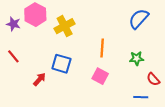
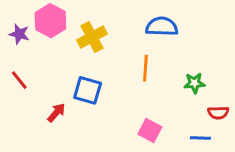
blue semicircle: (139, 19) -> (162, 27), moved, turned 50
pink square: (100, 76) -> (150, 131), moved
red semicircle: (153, 79) -> (218, 113), turned -48

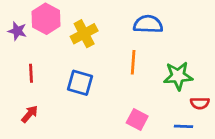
red line: (19, 80) -> (31, 73), moved, turned 36
green star: (194, 83) -> (178, 76), size x1.5
red arrow: (56, 113) -> (30, 114), moved

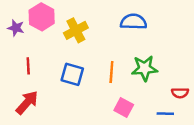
orange line: (133, 62) -> (111, 72), moved
green star: (178, 76) -> (145, 68), moved
red arrow: (30, 114) -> (27, 103), size x1.5

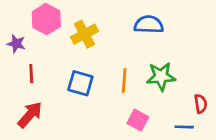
purple star: (16, 28) -> (16, 44), moved
red semicircle: (180, 93) -> (201, 104), turned -98

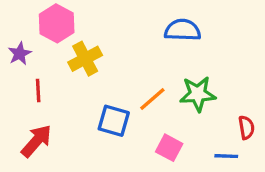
yellow cross: (85, 34) -> (85, 59), moved
purple star: (16, 44) -> (20, 54), turned 30
orange line: (124, 81) -> (152, 99), turned 45
blue square: (80, 83) -> (114, 121), moved

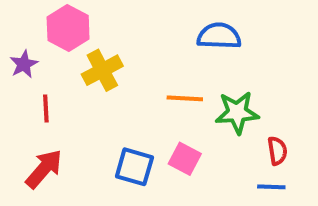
orange line: (152, 99) -> (185, 98), moved, turned 44
blue square: (114, 121) -> (134, 167), moved
red semicircle: (246, 128) -> (277, 151), moved
pink square: (169, 148) -> (185, 159), moved

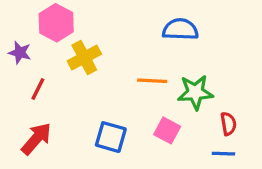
purple star: (24, 64) -> (20, 53), turned -30
red line: (46, 108) -> (38, 89), turned 30
pink square: (185, 159) -> (167, 130), moved

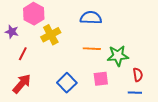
blue semicircle: (180, 29) -> (91, 18), moved
pink square: (167, 130) -> (101, 79), turned -35
blue square: (111, 137) -> (67, 83), turned 30

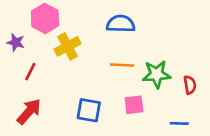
red semicircle: (138, 75) -> (190, 85), moved
blue square: (67, 83) -> (89, 110), turned -36

